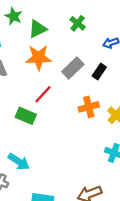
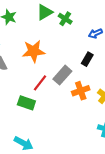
green triangle: (38, 29) -> (45, 12), moved
gray rectangle: (73, 68) -> (62, 75), moved

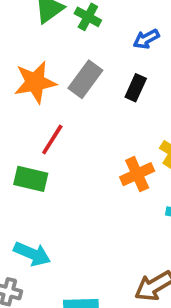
gray rectangle: (62, 75) -> (85, 79), moved
orange cross: (81, 91) -> (137, 174), moved

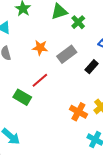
orange star: (35, 82) -> (40, 48), size x0.7
orange cross: (137, 174) -> (78, 112), turned 36

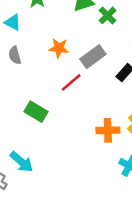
red line: (40, 80) -> (71, 82), moved
orange cross: (78, 112) -> (108, 130), turned -30

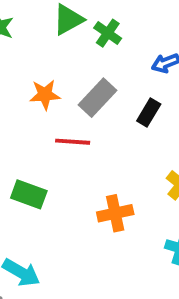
red line: (71, 82) -> (73, 142), turned 55
orange cross: (108, 130) -> (115, 213), moved

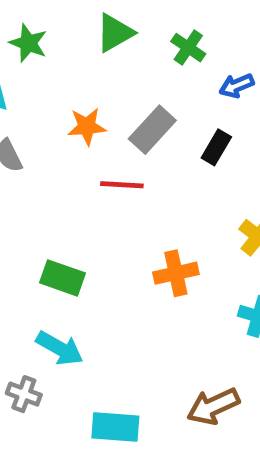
green cross: (108, 33) -> (188, 48), moved
green rectangle: (29, 194) -> (62, 278), moved

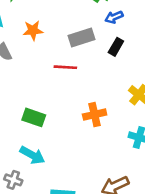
blue arrow: (237, 86) -> (114, 17), moved
orange star: (87, 126) -> (33, 30), moved
gray rectangle: (152, 130) -> (81, 37), turned 30

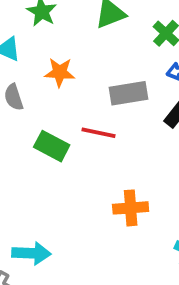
green rectangle: (34, 117) -> (52, 146), moved
cyan arrow: (32, 155) -> (31, 253), turned -35

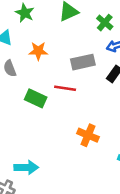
orange cross: (131, 208) -> (88, 135), turned 30

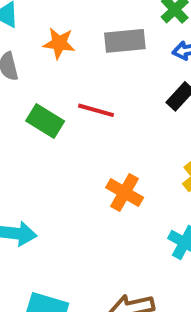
gray rectangle: (83, 62) -> (125, 41), moved

